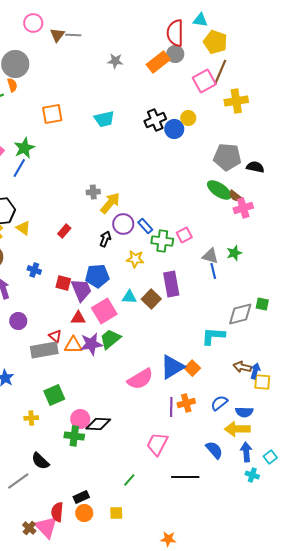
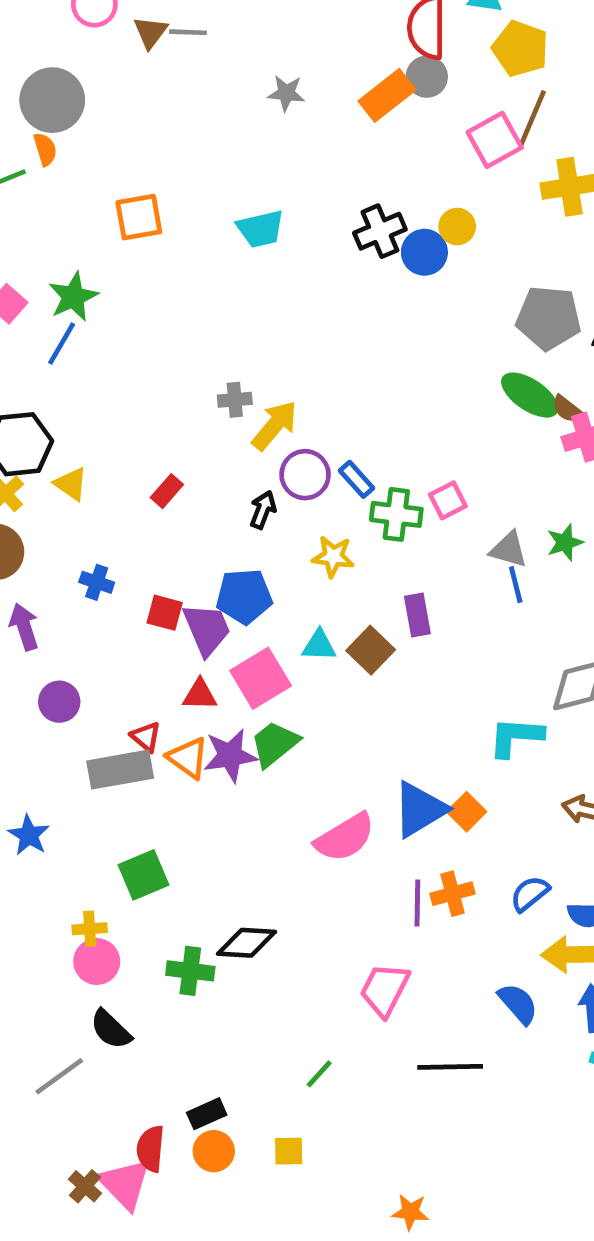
purple rectangle: (171, 284) -> (417, 615), size x0.7
orange triangle: (73, 345) -> (188, 758), turned 36
pink circle: (80, 419) -> (97, 962), moved

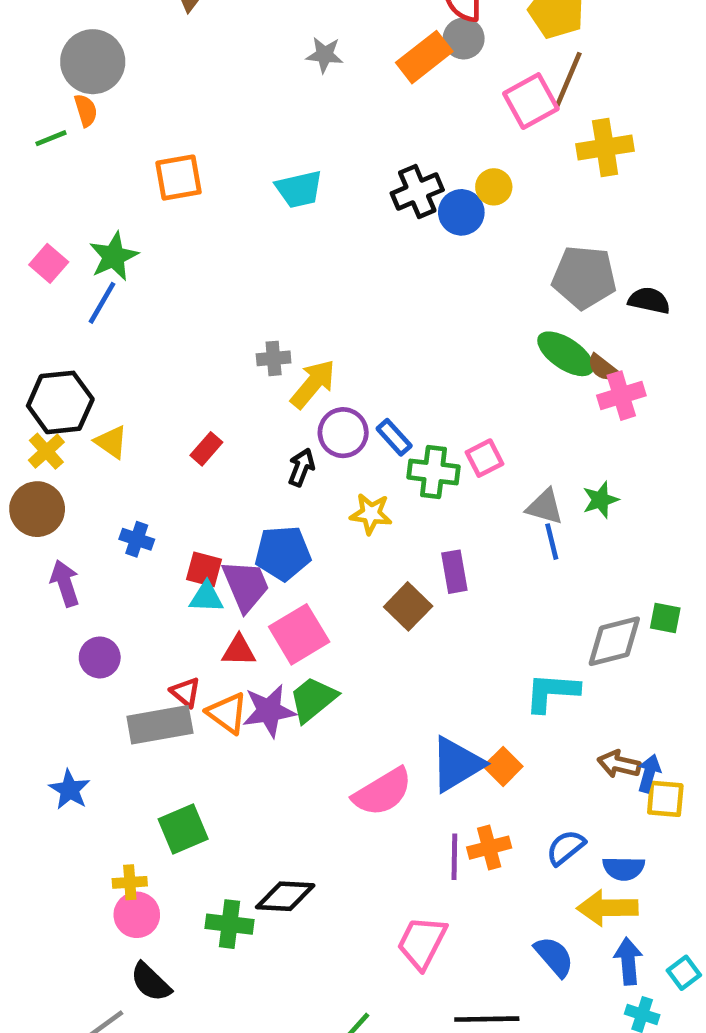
cyan triangle: (319, 645) -> (206, 597), moved

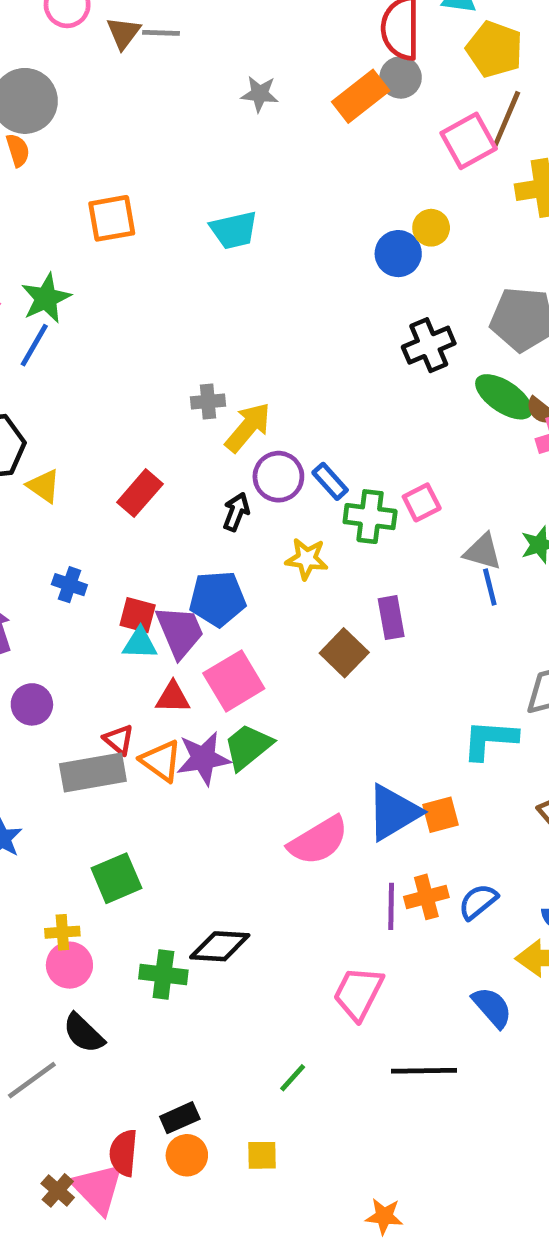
black cross: (417, 192) -> (429, 345), moved
red rectangle: (206, 449) -> (140, 493), size x1.4
orange square: (503, 766) -> (440, 815), turned 30
blue semicircle: (566, 848) -> (478, 902), moved

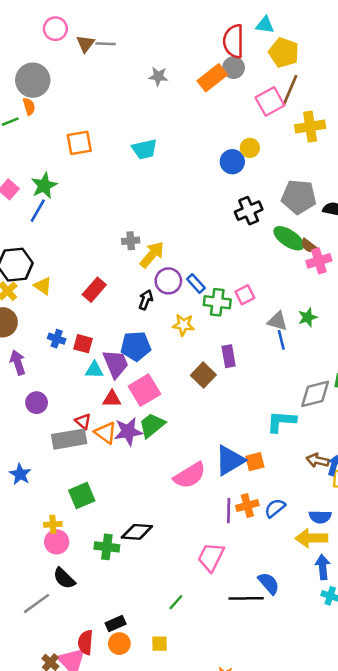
red square: (138, 615) -> (83, 344), moved
blue semicircle: (492, 1007) -> (269, 583), moved

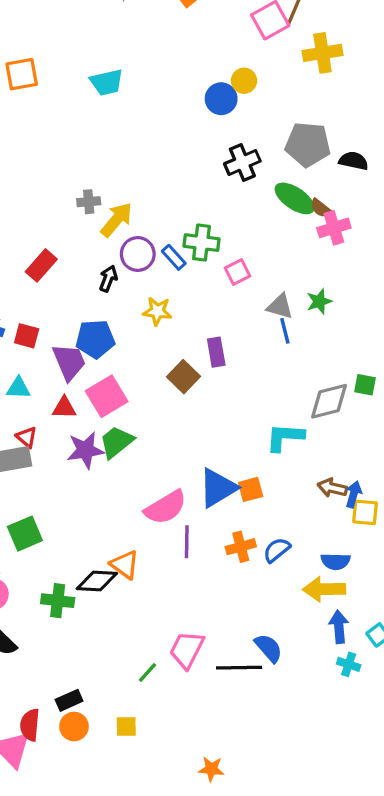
green cross: (217, 302) -> (201, 243), moved
cyan triangle: (94, 370) -> (18, 388), moved
orange triangle: (106, 433) -> (125, 565), moved
purple line: (229, 511) -> (187, 542), moved
pink trapezoid: (211, 557) -> (187, 650), moved

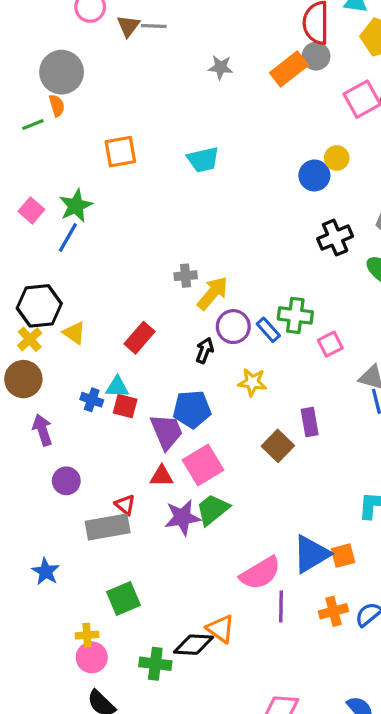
cyan triangle: (18, 388) -> (117, 387), moved

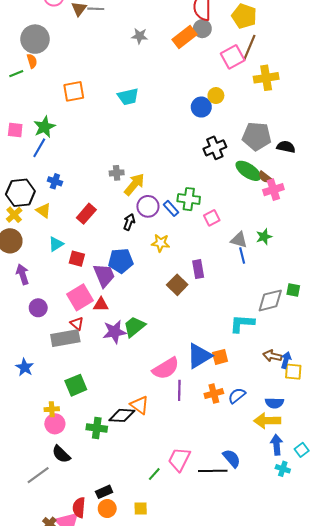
pink square: (31, 210) -> (15, 130), turned -35
cyan triangle: (117, 387) -> (56, 244), moved, turned -35
blue cross: (92, 400) -> (55, 181), moved
pink square: (203, 465) -> (80, 297), moved

